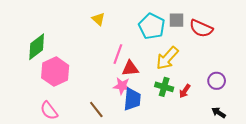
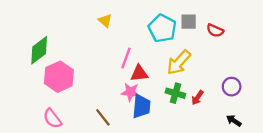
red semicircle: (201, 28) -> (215, 31), size x0.7

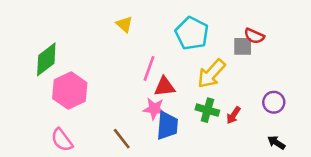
gray square: (189, 22) -> (243, 46), moved

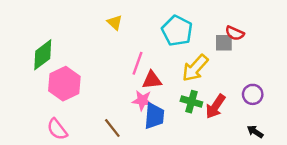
red arrow: (233, 115) -> (215, 106), size x1.5

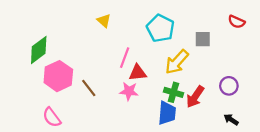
red semicircle: (235, 33) -> (236, 22), moved
blue trapezoid: (154, 116) -> (167, 113), moved
brown line: (112, 128) -> (89, 88), moved

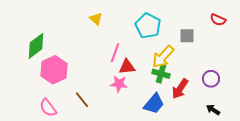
brown line: (89, 88) -> (82, 100), moved
green cross: (173, 92) -> (161, 74), moved
blue trapezoid: (167, 113) -> (154, 104), turned 35

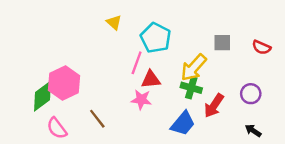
red semicircle: (218, 20) -> (261, 47), moved
cyan pentagon: (148, 26) -> (156, 38), moved
green diamond: (36, 46) -> (43, 96), moved

